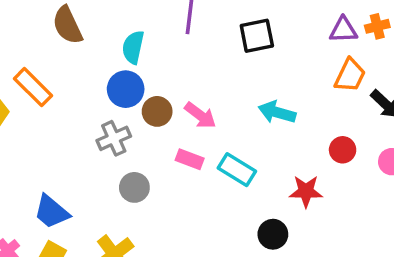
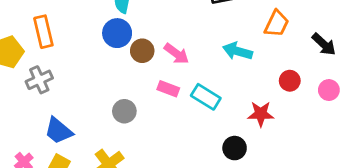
orange trapezoid: (350, 75) -> (277, 24), moved
orange rectangle: (33, 87) -> (43, 32), turned 32
gray cross: (114, 138) -> (39, 80), moved

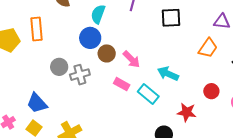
cyan arrow: (237, 51) -> (168, 74), moved
gray cross: (39, 80) -> (80, 75), moved
gray circle: (124, 111) -> (59, 67), moved

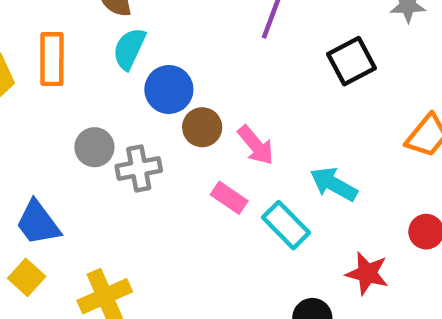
cyan semicircle: (98, 14) -> (129, 49), moved
black square: (171, 18) -> (351, 61), turned -30

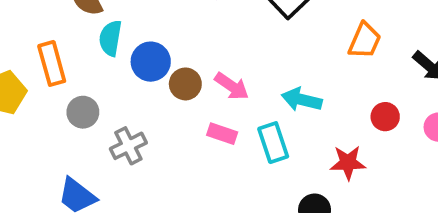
gray circle: (94, 147) -> (83, 112), moved
gray cross: (139, 168) -> (128, 146), moved
cyan rectangle: (286, 225) -> (273, 143), turned 42

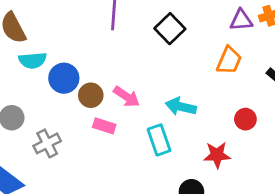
cyan semicircle: (110, 38) -> (33, 60), turned -104
pink rectangle: (222, 134) -> (104, 126), moved

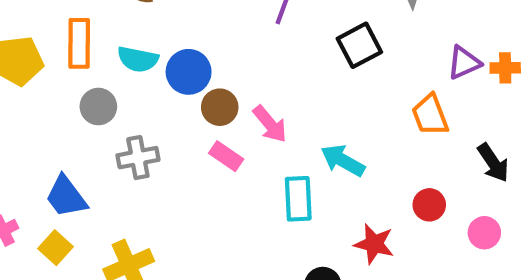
purple triangle: (241, 20) -> (464, 63), turned -35
cyan semicircle: (33, 60) -> (138, 59), moved
orange trapezoid: (229, 61) -> (430, 115), turned 120

